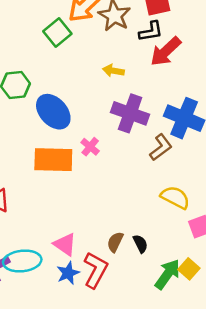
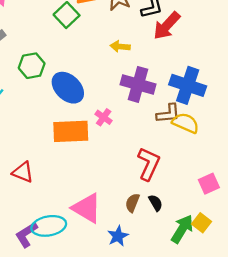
brown L-shape: (161, 147) -> (168, 114), turned 35
yellow semicircle: (175, 197) -> (186, 123), moved
pink triangle: (65, 244) -> (87, 208), size x1.4
red L-shape: (96, 270) -> (149, 164), moved
blue star: (68, 273) -> (118, 236), moved

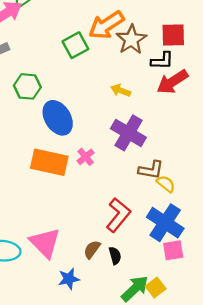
blue cross: (188, 85) -> (165, 223), moved
yellow semicircle: (186, 123) -> (166, 184), size x0.7

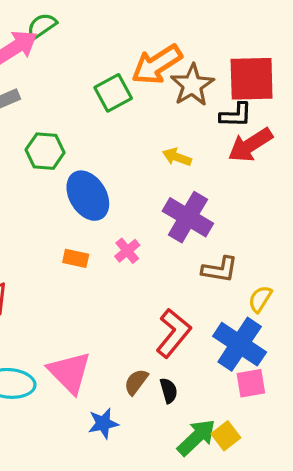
red square: (173, 35) -> (252, 79), size x1.4
orange rectangle: (49, 162) -> (76, 258), size x0.5
yellow semicircle: (166, 184) -> (260, 299), moved, turned -96

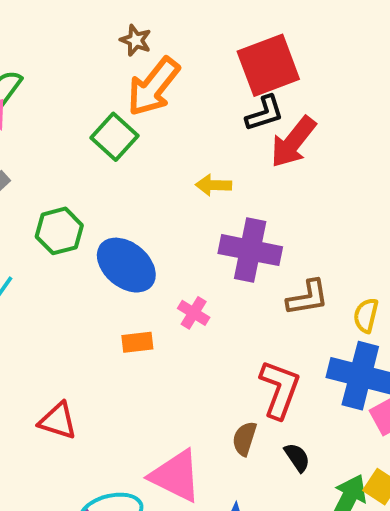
brown star: (192, 85) -> (136, 40), moved, size x0.6
brown semicircle: (136, 382) -> (245, 439), moved

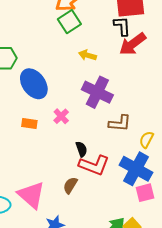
black L-shape: (265, 113) -> (122, 26), turned -90
green square: (114, 137) -> (69, 22), moved
red L-shape: (280, 389) -> (94, 165), turned 76
black semicircle: (297, 457) -> (81, 149), moved

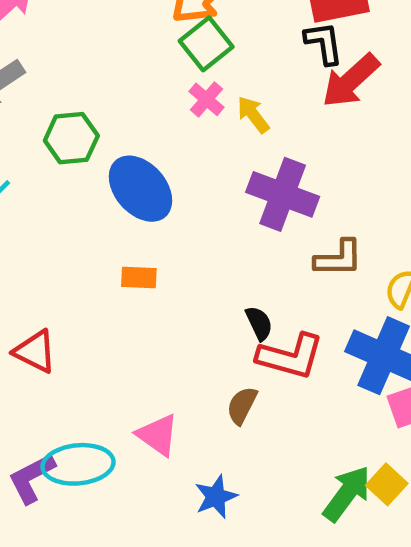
yellow arrow: (87, 55) -> (253, 115), turned 42
pink cross: (61, 116) -> (206, 99), moved
pink triangle: (31, 195) -> (158, 435), size x0.7

